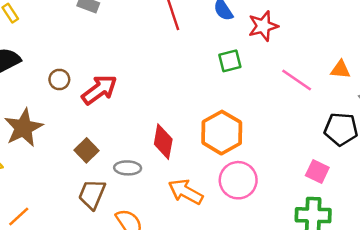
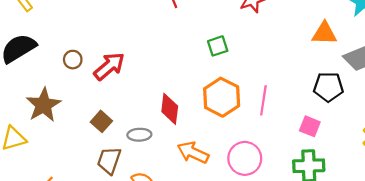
green square: (230, 61) -> (218, 46), moved
orange triangle: (340, 70) -> (324, 33), size x1.4
pink line: (297, 80) -> (263, 100), moved, turned 68
pink circle: (238, 180) -> (245, 158), moved

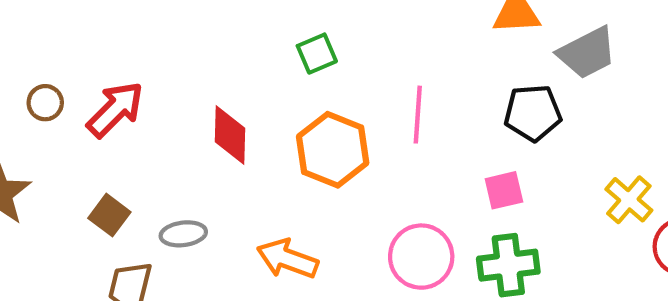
pink line: (263, 100) -> (418, 115), moved
red diamond: (170, 109) -> (230, 135), moved
pink square: (310, 126) -> (504, 190), turned -30
pink circle: (245, 158) -> (421, 257), moved

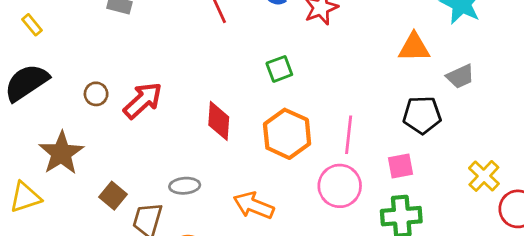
gray trapezoid: (587, 53) -> (460, 76), size x0.7
pink line: (418, 115) -> (349, 135), moved
brown square: (109, 215) -> (113, 196), moved
pink circle: (421, 257) -> (340, 186), moved

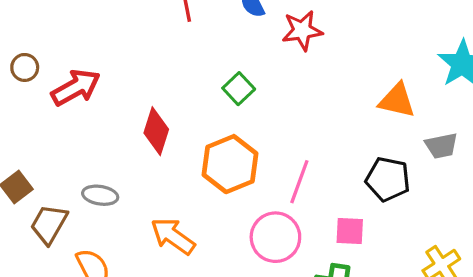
green square: (279, 69) -> (239, 89), turned -36

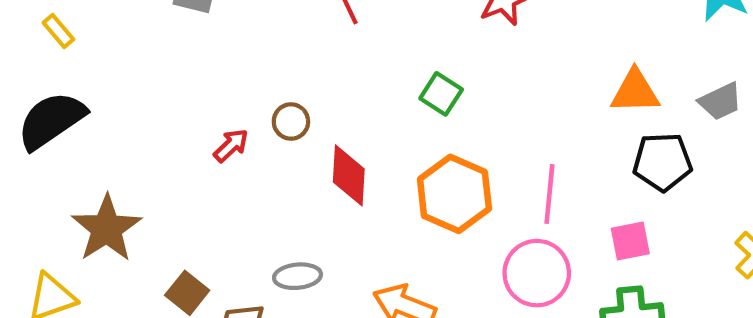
brown circle: (25, 67) -> (291, 121), moved
red arrow: (76, 87) -> (231, 145), size x0.6
orange triangle: (397, 101) -> (635, 92), moved

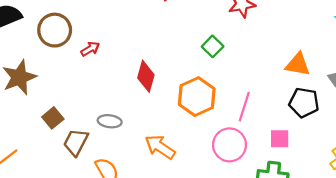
green square: (441, 94) -> (213, 46), moved
brown circle: (291, 121) -> (55, 30), moved, size x1.8

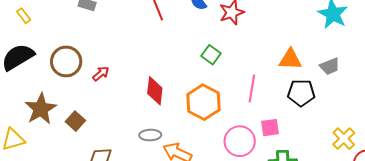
pink line: (244, 107) -> (252, 88), moved
brown square: (53, 118) -> (75, 121), moved
gray ellipse: (110, 121) -> (150, 135), moved
pink square: (280, 139) -> (270, 128), moved

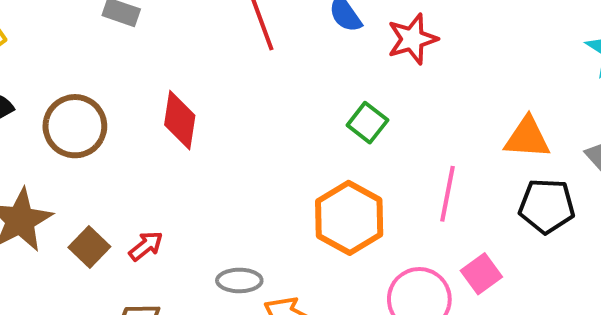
red arrow: (101, 74) -> (146, 246), moved
red diamond: (155, 91) -> (180, 120), moved
pink square: (270, 128) -> (481, 274), turned -30

